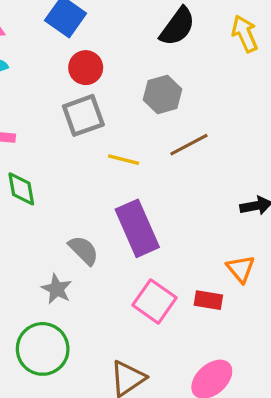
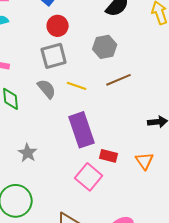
gray semicircle: (84, 250) -> (47, 89), moved
gray star: (57, 289) -> (28, 153), moved
red rectangle: (208, 300) -> (109, 156), moved

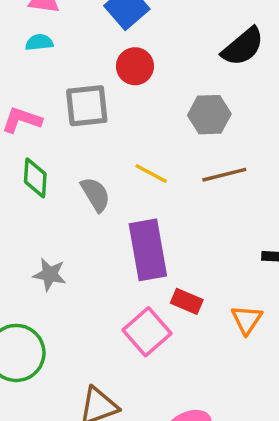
gray square: (54, 56) -> (87, 106), moved
gray semicircle: (47, 89) -> (95, 194), moved
gray star: (28, 153) -> (50, 274), turned -30

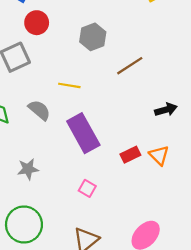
brown line: (224, 175) -> (130, 66), moved
red rectangle: (187, 301) -> (130, 155), moved, turned -30
pink square: (147, 332) -> (87, 188), moved, size x0.6

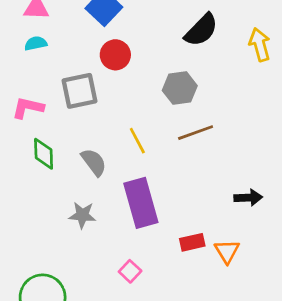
brown line: (130, 66) -> (196, 133), moved
yellow line: (69, 85) -> (137, 141), turned 40
gray star: (28, 169) -> (82, 215), moved

